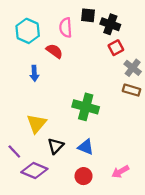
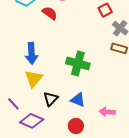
blue arrow: (34, 73) -> (32, 53), moved, size x1.5
pink arrow: (120, 172) -> (107, 112), moved, turned 35

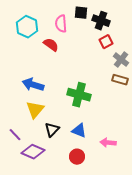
blue arrow: (32, 53) -> (33, 85), turned 110

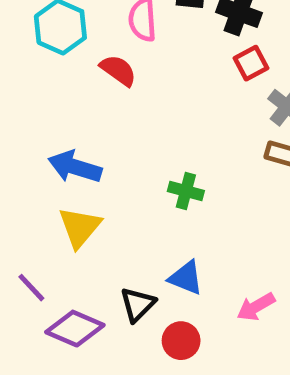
green cross: (79, 95) -> (186, 191), size x0.6
black triangle: (52, 130) -> (138, 304), moved
pink arrow: (108, 143) -> (256, 307), turned -35

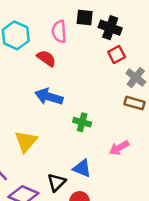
blue arrow: (75, 167) -> (49, 97), moved
pink arrow: (256, 307) -> (119, 148), moved

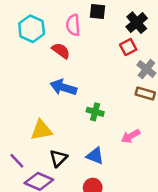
black cross: (110, 28) -> (137, 23), moved, turned 30
yellow triangle: (26, 141) -> (41, 130), turned 40
black triangle: (57, 182) -> (58, 158), moved

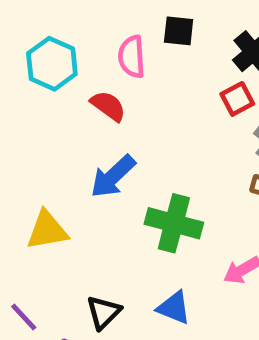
blue arrow: (63, 87) -> (113, 176), turned -60
green cross: (95, 112) -> (174, 223), size x1.6
yellow triangle: (41, 130) -> (47, 230), moved

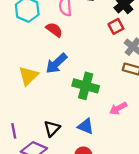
yellow triangle: (47, 230) -> (28, 76), moved, turned -35
purple line: (24, 317) -> (14, 131), turned 32

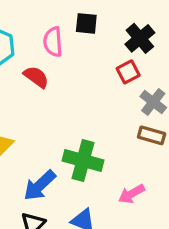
blue arrow: (56, 63) -> (40, 186), moved

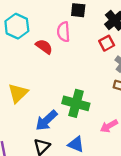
pink semicircle: (53, 42) -> (63, 32), moved

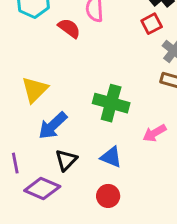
blue arrow: (46, 120) -> (53, 126), moved

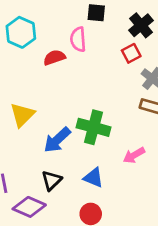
red semicircle: (69, 28) -> (54, 57), turned -55
blue arrow: (53, 126) -> (57, 140), moved

